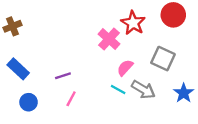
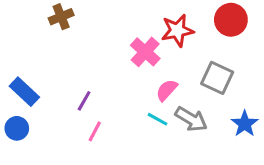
red star: (133, 23) -> (177, 30), turned 30
brown cross: (12, 26) -> (61, 17), moved
purple line: (63, 76) -> (84, 101), turned -42
blue circle: (29, 102) -> (17, 128), moved

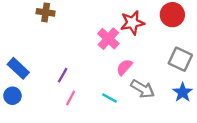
brown cross: (61, 17) -> (46, 12), turned 30
gray square: (217, 78) -> (180, 59), moved
cyan line: (157, 119) -> (110, 98), moved

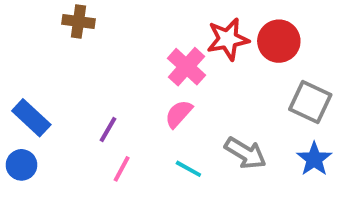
red circle: (172, 15) -> (279, 41), moved
pink semicircle: (124, 67) -> (179, 114), moved

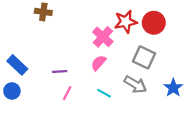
gray square: (310, 102) -> (144, 57), moved
purple line: (108, 130) -> (60, 71), turned 56

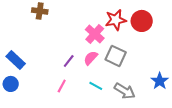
gray square: (144, 57) -> (116, 56), moved
purple line: (60, 71) -> (69, 61), moved, turned -48
gray arrow: (135, 84) -> (125, 91), moved

